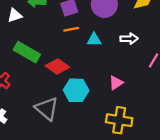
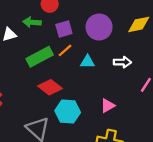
orange line: (71, 29) -> (65, 50), turned -32
green rectangle: (27, 52) -> (40, 57), moved, turned -60

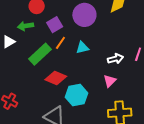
white arrow: (122, 62) -> (115, 59), moved

